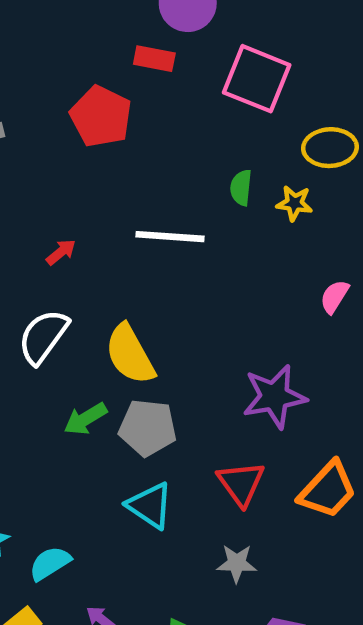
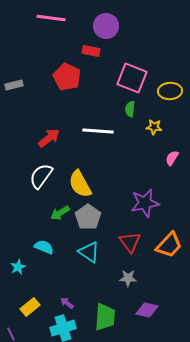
pink square: (257, 79) -> (132, 78), moved
yellow star: (294, 203) -> (154, 127), moved
red arrow: (61, 252) -> (49, 138), size x1.6
gray pentagon: (148, 428) -> (88, 217), turned 30
cyan semicircle: (50, 563) -> (44, 247), moved, turned 54

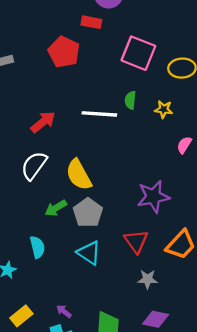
green semicircle: (130, 109) -> (130, 100), moved
cyan semicircle: (44, 247) -> (37, 247), turned 54
gray star: (128, 278) -> (148, 279), moved

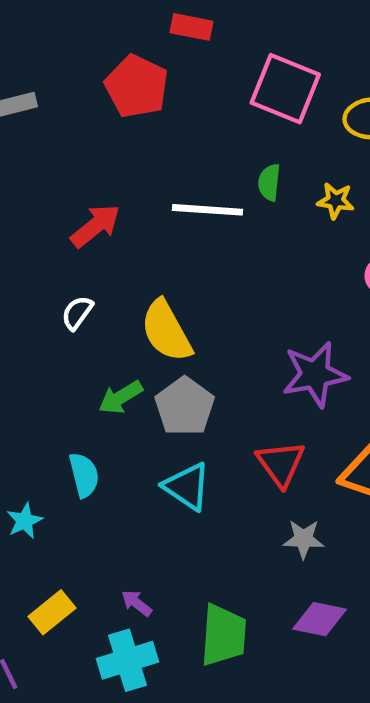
white semicircle: (34, 166) -> (77, 313), size x0.6

